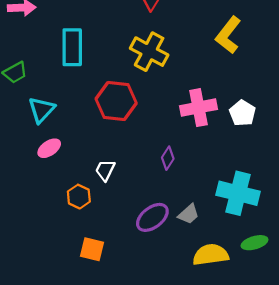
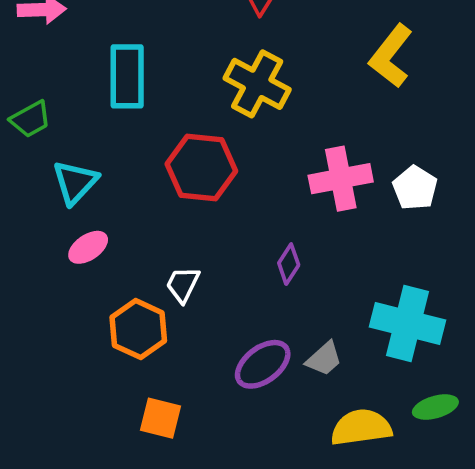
orange hexagon: (79, 197) -> (138, 329), size x1.4

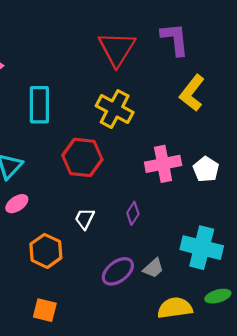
white trapezoid: (183, 284) -> (85, 219), moved
orange square: (161, 418) -> (45, 310), moved

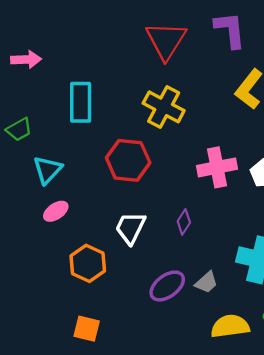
white trapezoid: (85, 219) -> (130, 228), size x1.4

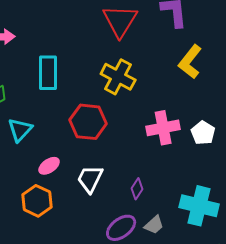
pink ellipse: (56, 211) -> (49, 166), moved
purple diamond: (184, 222) -> (137, 189), moved
orange hexagon: (88, 263) -> (37, 201), moved

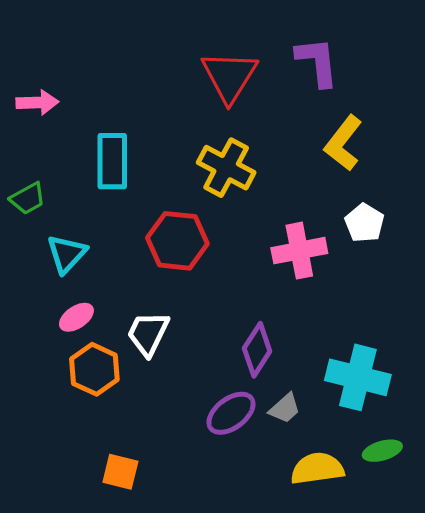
white pentagon: (203, 133) -> (364, 223), moved
pink ellipse: (49, 166) -> (76, 317), moved
white trapezoid: (90, 179) -> (148, 334), moved
purple diamond: (137, 189) -> (257, 350), size x1.5

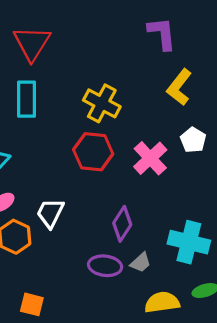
red triangle: (229, 76) -> (32, 43), moved
red hexagon: (177, 241) -> (93, 152), moved
pink cross: (299, 251) -> (150, 158), turned -32
purple ellipse: (231, 413) -> (105, 266), turned 44

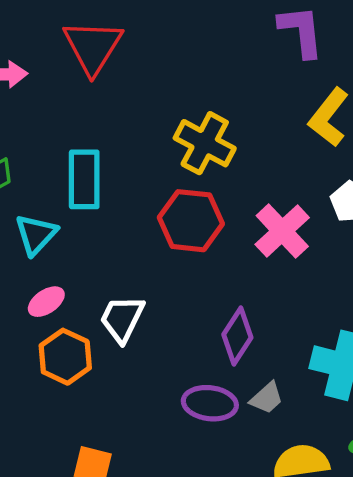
cyan rectangle: (27, 99) -> (84, 179), moved

